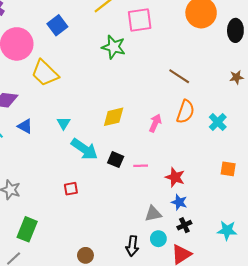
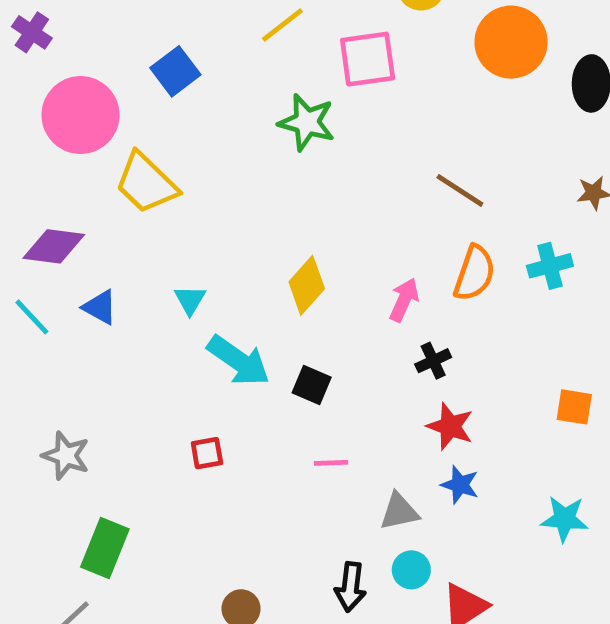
yellow diamond: (114, 117) -> (307, 285), turned -35
cyan cross: (218, 122) -> (550, 266), moved, turned 30
pink line: (141, 166) -> (331, 463), moved
black cross: (184, 225) -> (433, 361), moved
cyan star: (227, 230) -> (565, 519), moved

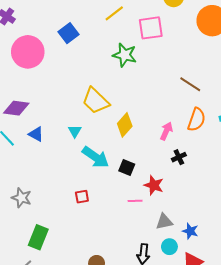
yellow trapezoid: (146, 183) -> (95, 101), moved
red star: (450, 426) -> (154, 185), moved
blue star: (460, 485) -> (190, 231), moved

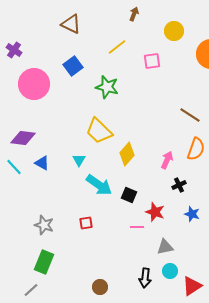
pink square: (151, 28) -> (152, 61), size x0.7
green star: (125, 55) -> (107, 87), moved
gray star: (22, 198) -> (44, 225), moved
blue star: (190, 231) -> (192, 214), moved

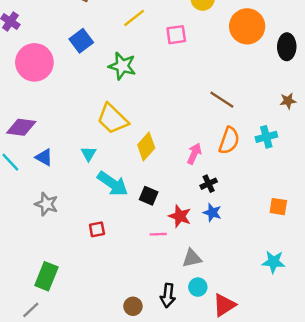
blue star: (192, 214) -> (212, 213), moved
gray star: (44, 225) -> (46, 204), moved
brown circle: (100, 287) -> (133, 306), moved

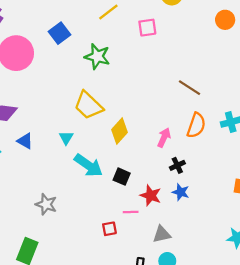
orange circle: (247, 26) -> (225, 20), moved, size x0.6
gray star: (46, 204) -> (46, 204), moved
red square: (97, 229) -> (109, 229), moved

